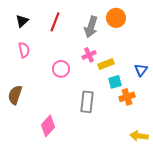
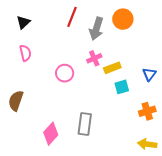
red line: (55, 22) -> (72, 17), moved
orange cross: (127, 97) -> (147, 111), moved
gray rectangle: (87, 102) -> (85, 124), moved

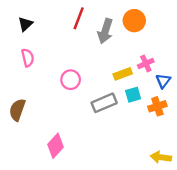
pink cross: (94, 58) -> (146, 63), moved
orange cross: (147, 111) -> (157, 106), moved
gray rectangle: (85, 124) -> (104, 103), moved, turned 60

